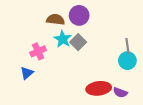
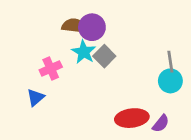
purple circle: (79, 15) -> (92, 27), moved
purple semicircle: (120, 92) -> (161, 124), turned -72

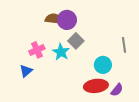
cyan star: (84, 52) -> (61, 52), moved
cyan circle: (170, 81) -> (103, 65), moved

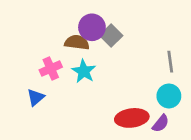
brown semicircle: (54, 19) -> (77, 42), moved
gray square: (76, 41) -> (111, 36), moved
cyan circle: (103, 65) -> (169, 96), moved

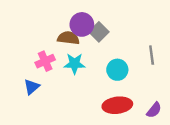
cyan star: (84, 71) -> (75, 64), turned -30
cyan circle: (169, 96) -> (117, 70), moved
purple semicircle: (161, 123) -> (154, 110), moved

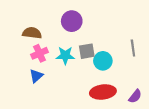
gray square: (99, 32) -> (87, 51), moved, turned 35
brown semicircle: (68, 38) -> (32, 33), moved
blue triangle: (32, 87) -> (36, 76), moved

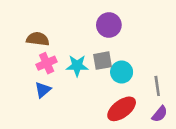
purple circle: (72, 21) -> (109, 25), moved
gray line: (133, 48) -> (157, 86), moved
red ellipse: (103, 92) -> (122, 109), turned -30

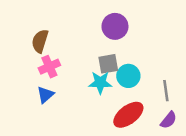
brown semicircle: (38, 39) -> (40, 41), turned -80
cyan star: (77, 66) -> (100, 83), moved

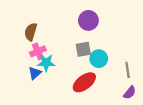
cyan star: (100, 83) -> (46, 63), moved
red ellipse: (128, 115) -> (84, 82), moved

